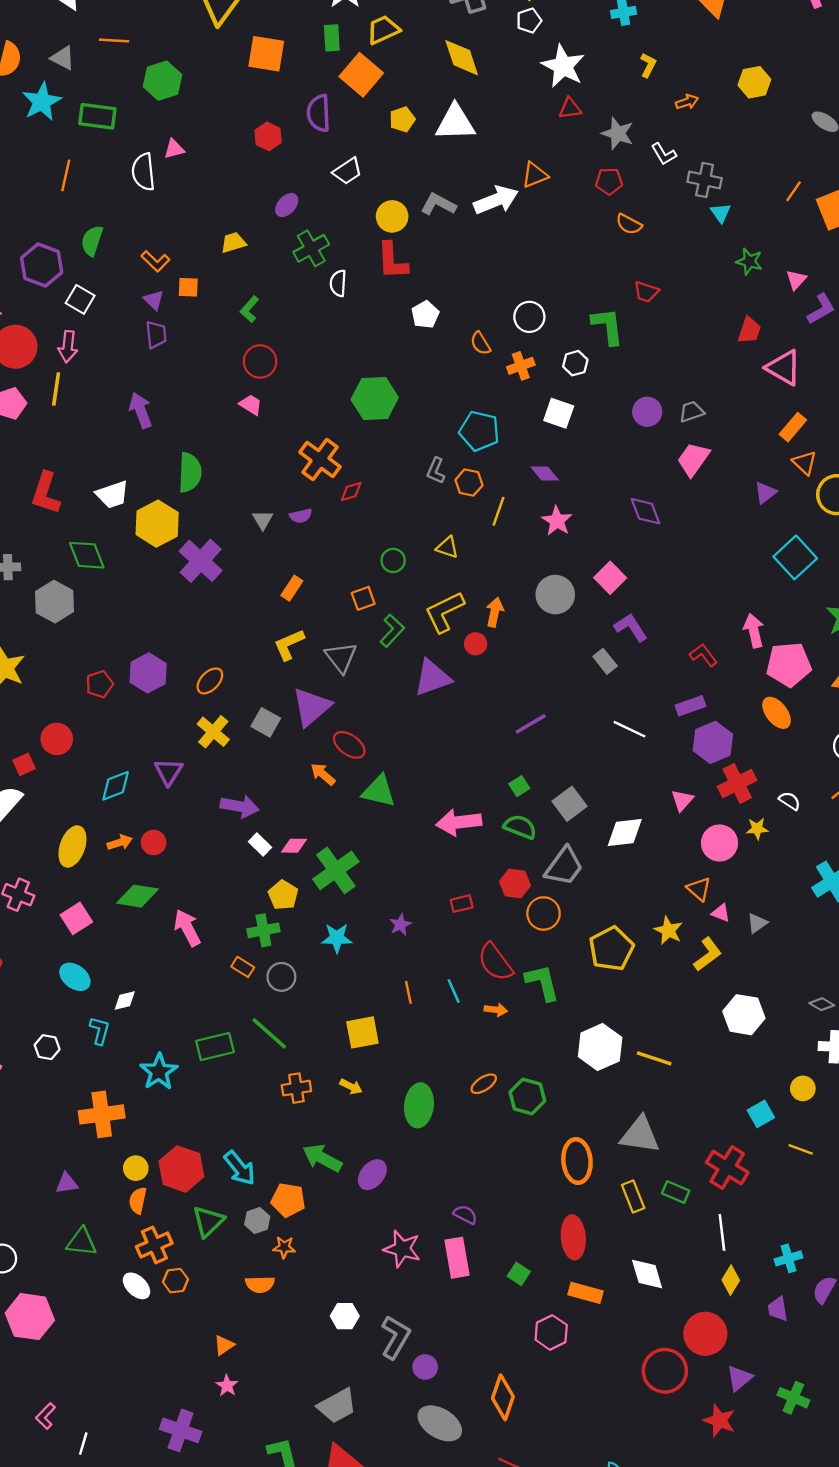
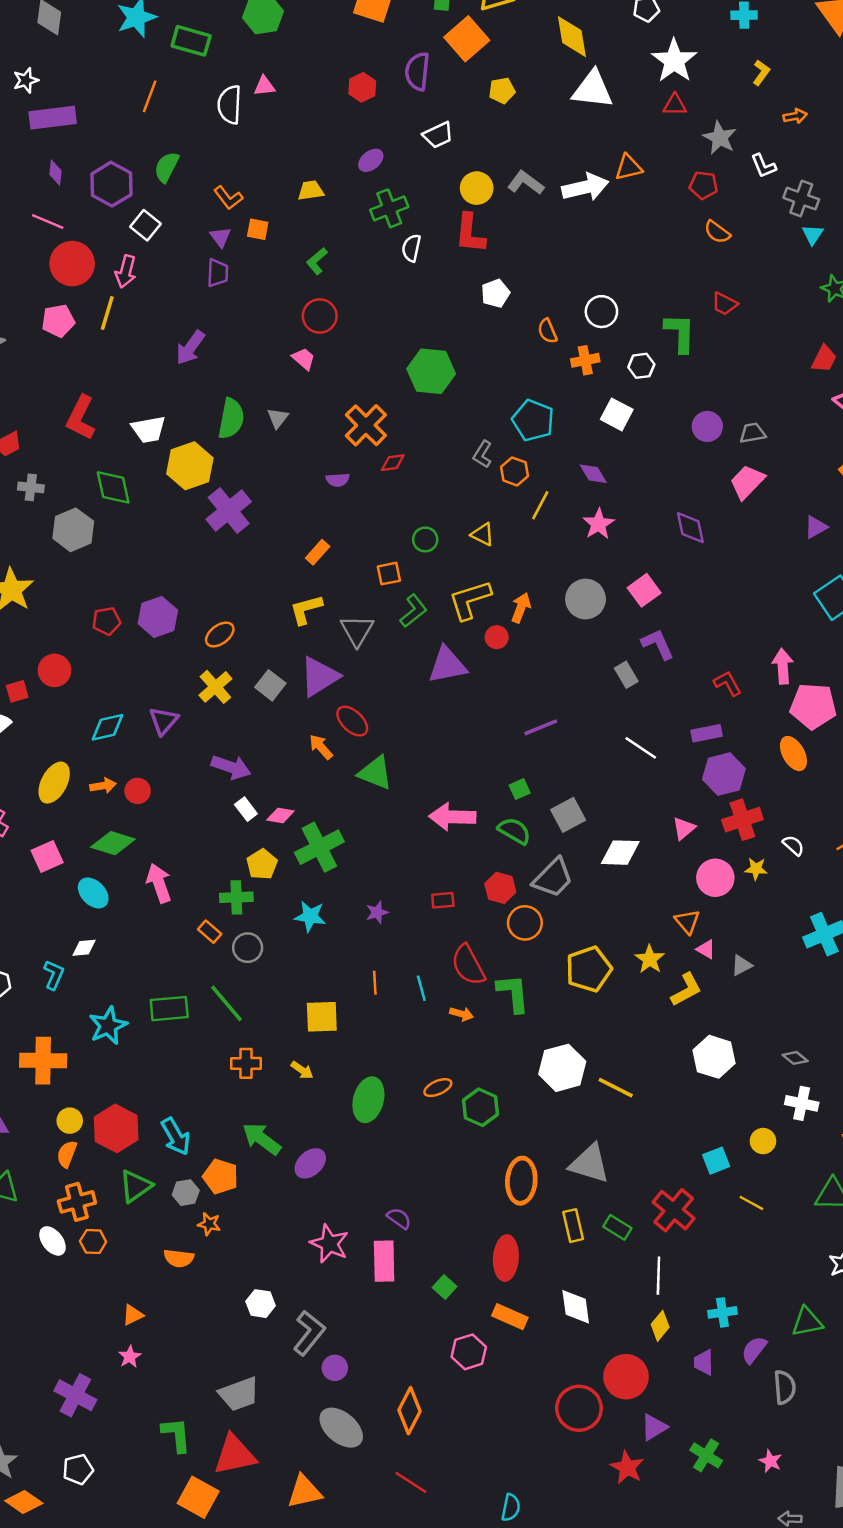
white triangle: (455, 123) -> (593, 89), moved
purple arrow: (141, 410) -> (190, 348), turned -132
gray triangle: (263, 520) -> (278, 418), moved
cyan ellipse: (75, 977) -> (93, 893), moved

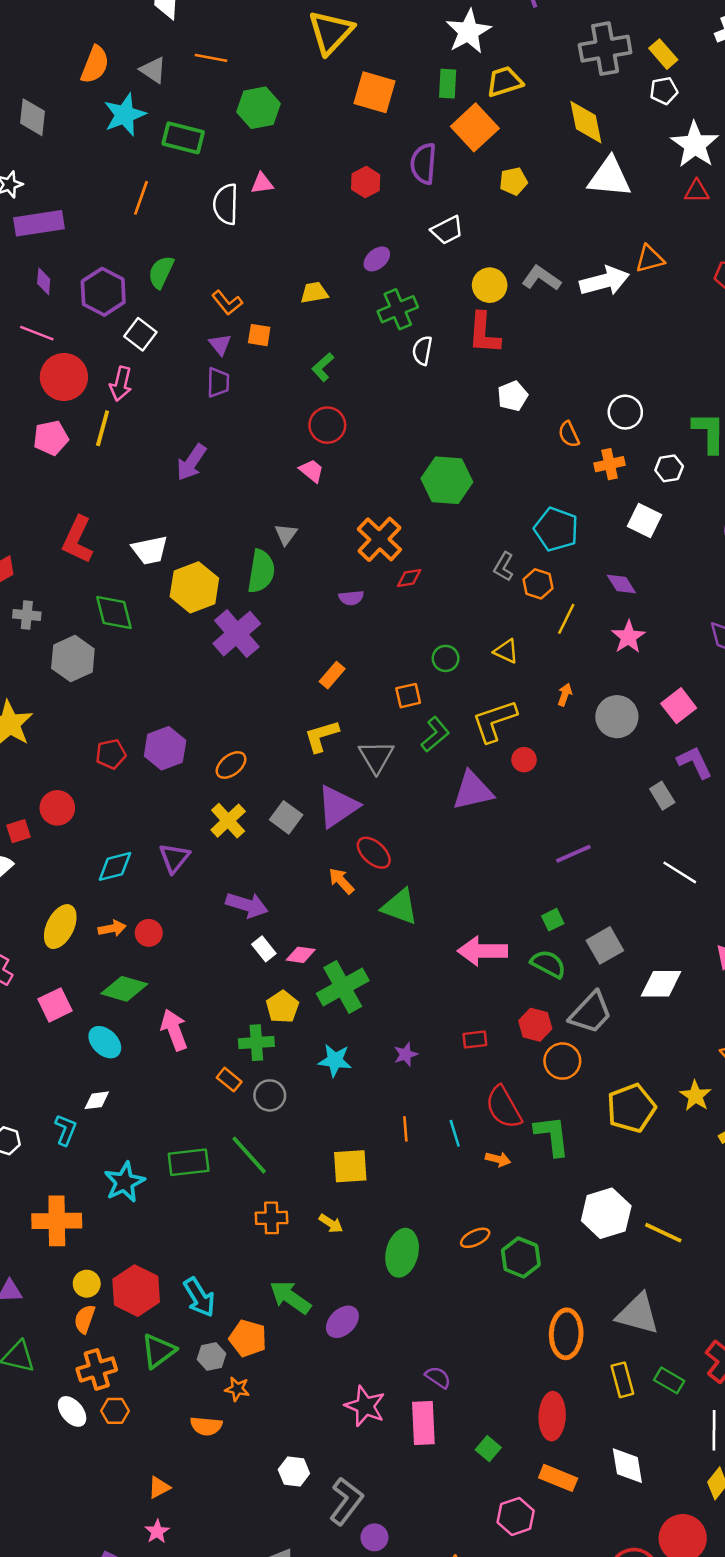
green semicircle: (231, 419) -> (261, 571), moved
orange arrow: (521, 608) -> (565, 695), moved, size x0.7

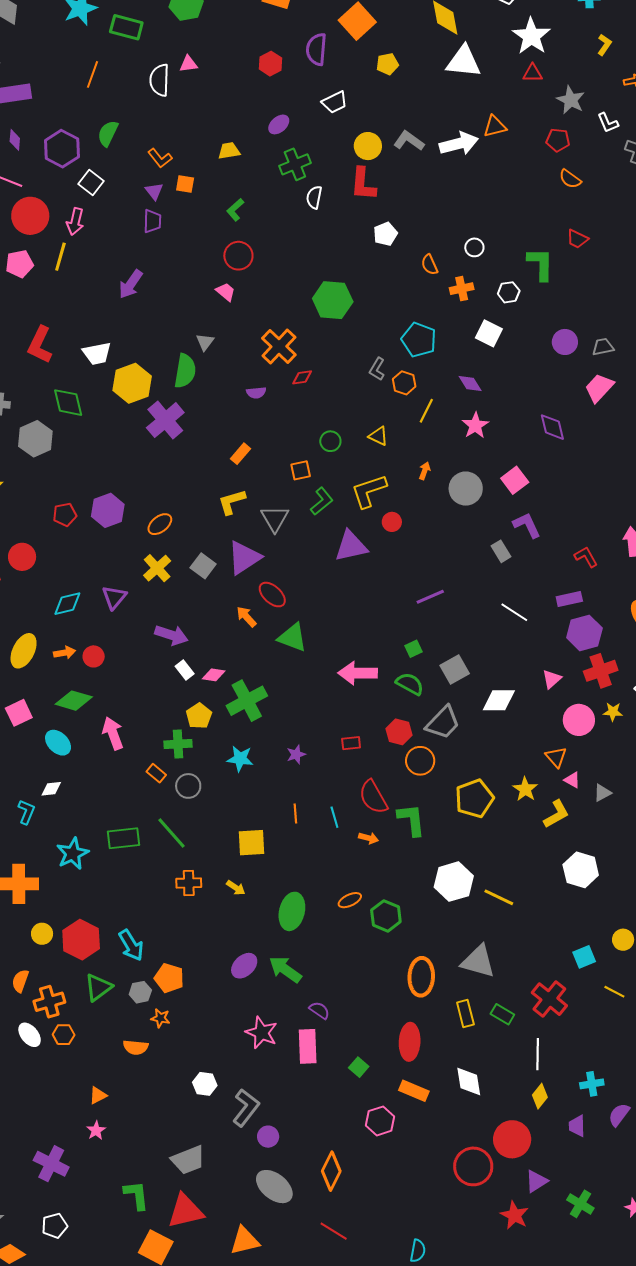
white circle: (625, 412) -> (474, 247), size x0.7
green arrow: (290, 1297) -> (285, 969), moved
orange semicircle: (85, 1319) -> (20, 981), moved

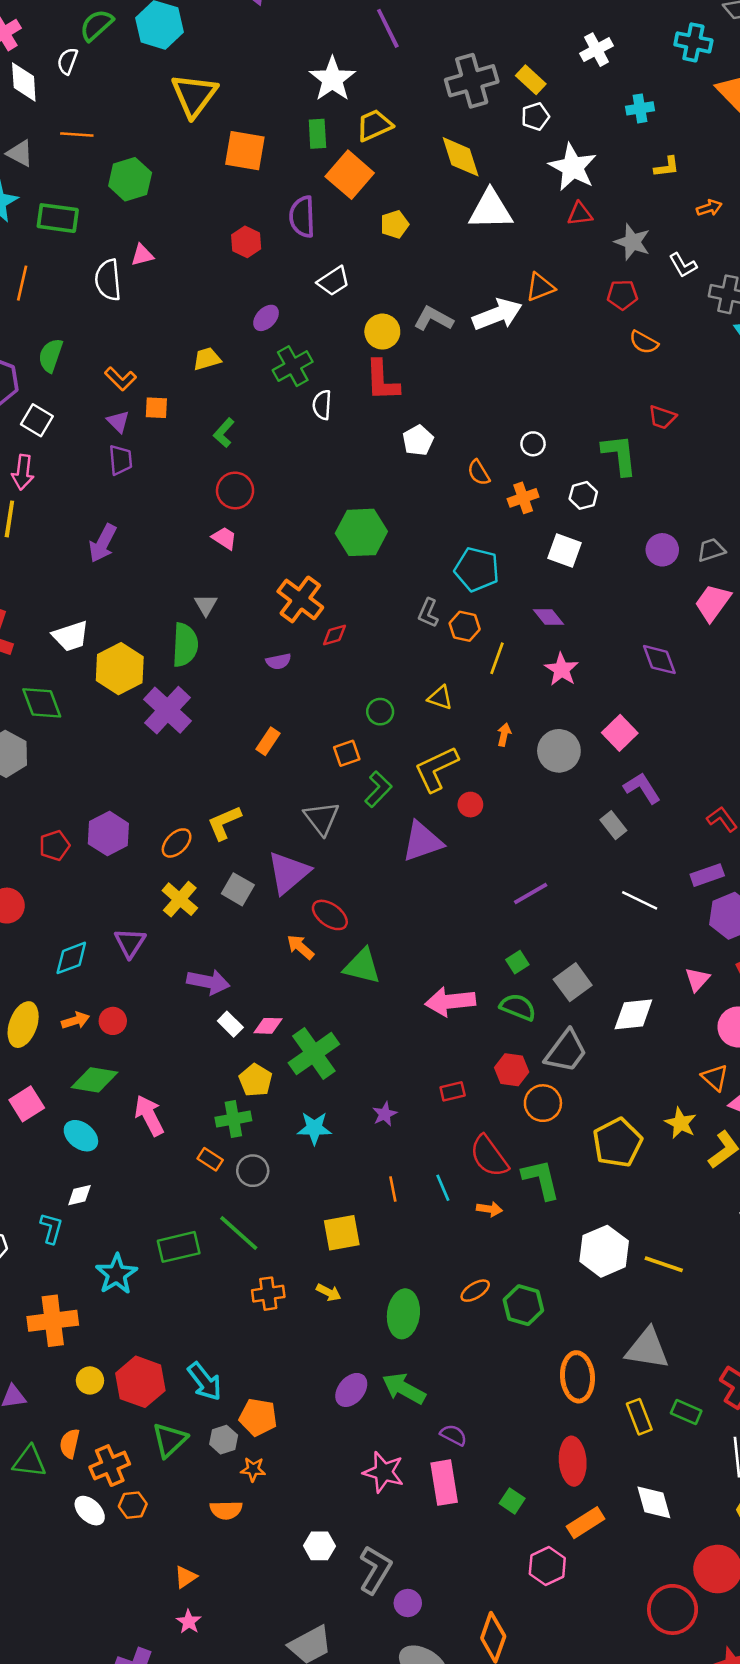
yellow L-shape: (604, 45) -> (667, 167), turned 55
yellow L-shape: (232, 502) -> (224, 823), moved
orange rectangle: (414, 1091) -> (586, 1523), turned -48

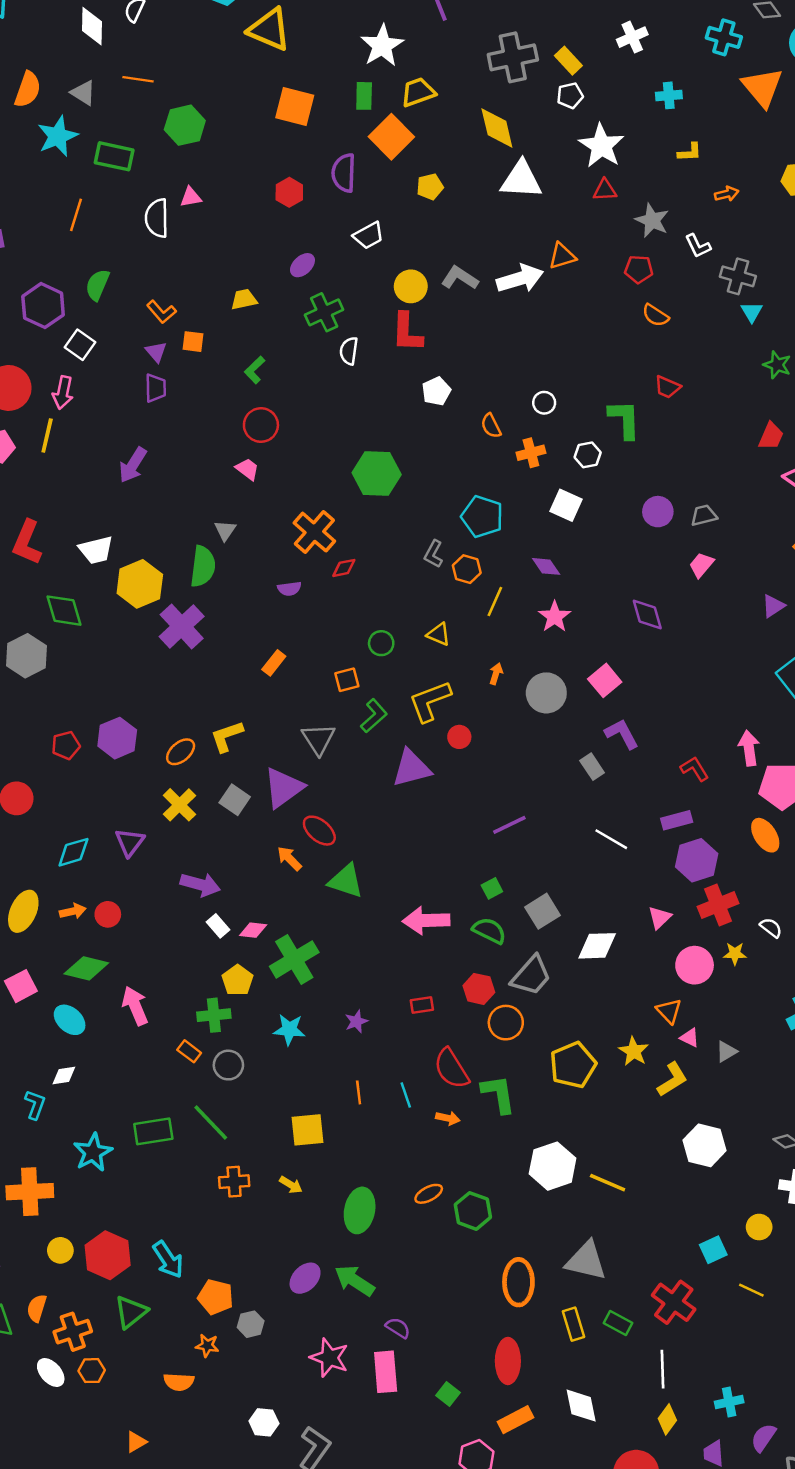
yellow triangle: (194, 95) -> (269, 29), moved, turned -48
pink trapezoid: (713, 603) -> (701, 565), size x0.7
gray hexagon: (224, 1440) -> (251, 1324), moved

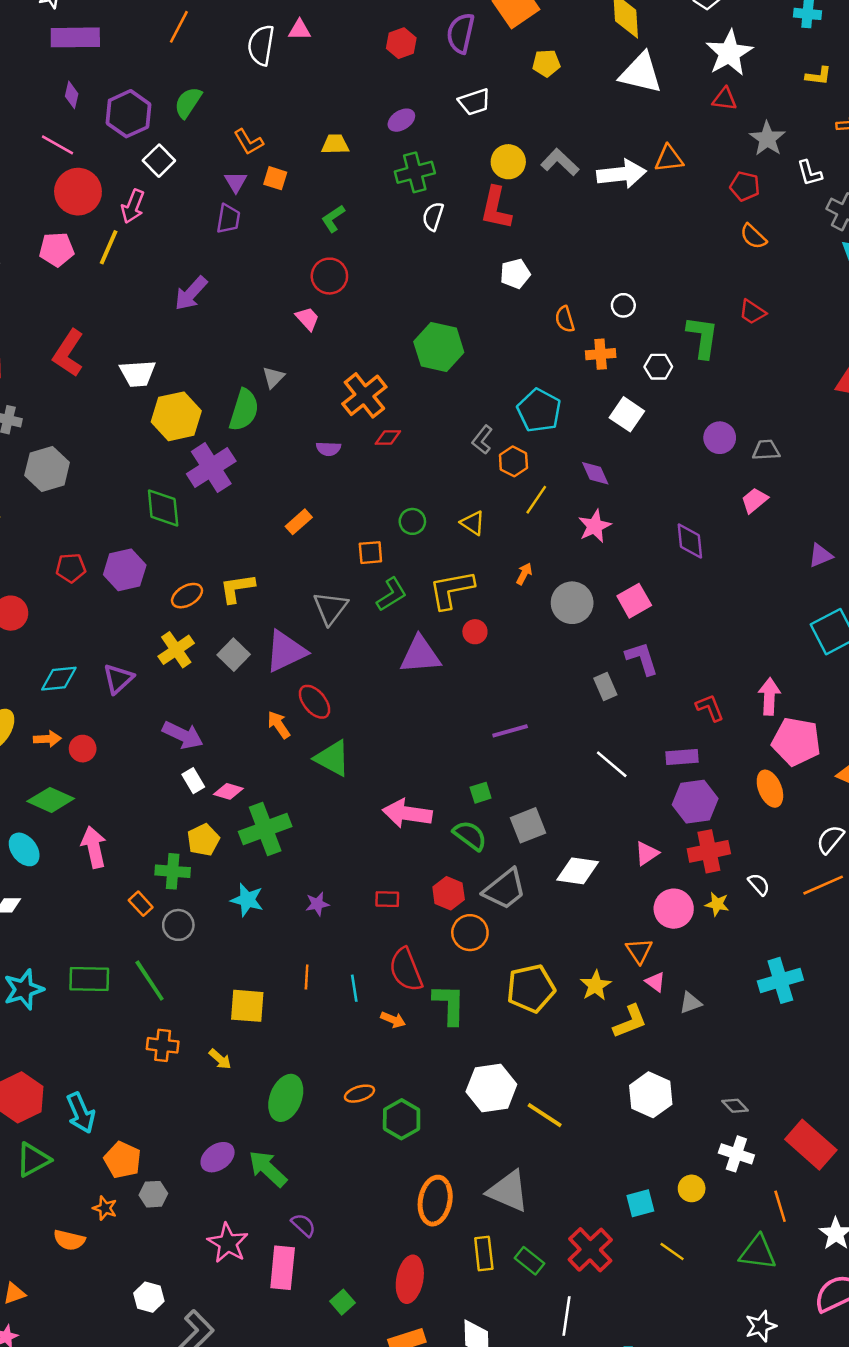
green diamond: (64, 611) -> (163, 508), moved

